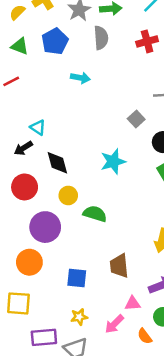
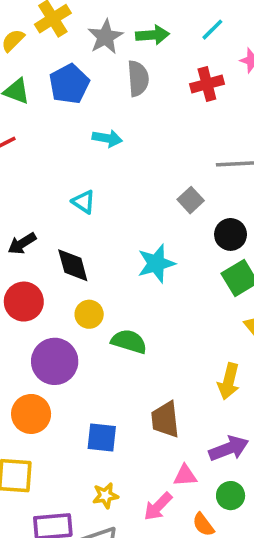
cyan triangle: (38, 128) -> (84, 202), moved

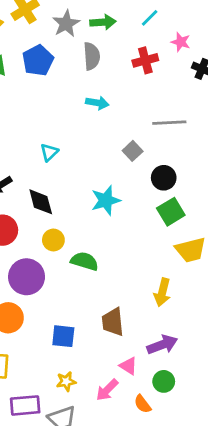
cyan arrow: (107, 138) -> (97, 103), moved
cyan triangle: (84, 202) -> (49, 152), turned 42
pink triangle: (185, 476) -> (128, 366), turned 36

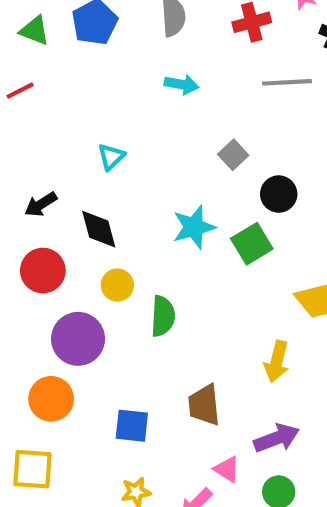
gray line: (169, 123) -> (287, 82), moved
green square: (171, 212) -> (252, 244), moved
green semicircle: (85, 261) -> (163, 316), turned 76

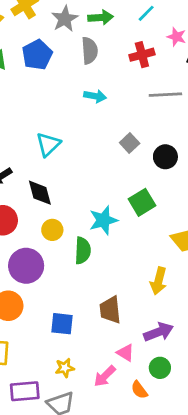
cyan triangle: (111, 157) -> (48, 144), size x1.4
black circle: (279, 194) -> (165, 157), moved
cyan star: (194, 227) -> (103, 220), moved

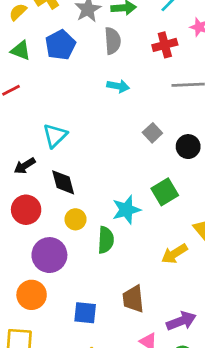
cyan triangle: (48, 144) -> (55, 136), moved
yellow arrow: (159, 281) -> (174, 254), moved, turned 44

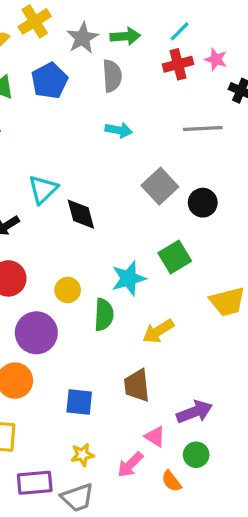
red cross: (165, 45) -> (178, 64), moved
gray square: (152, 133) -> (160, 186), size x1.5
black diamond: (63, 182) -> (81, 214), moved
yellow arrow: (174, 254) -> (158, 331), moved

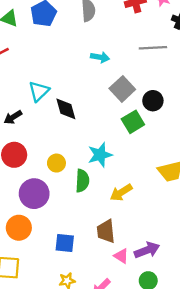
cyan arrow: (119, 130) -> (100, 57), moved
green square: (175, 257) -> (133, 122), moved
pink triangle: (155, 437) -> (121, 256), moved

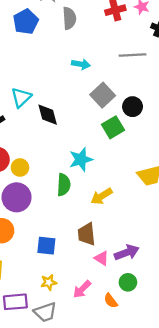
yellow circle: (56, 163) -> (20, 167), moved

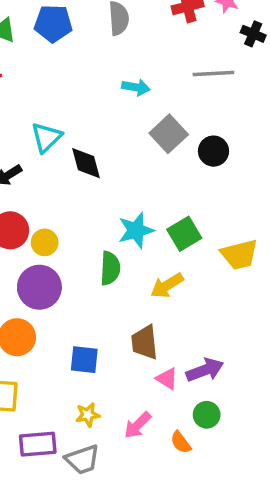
blue pentagon: (26, 22) -> (53, 24), turned 30
green square: (113, 127) -> (184, 234), moved

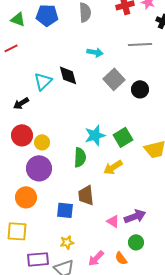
black diamond: (86, 163) -> (68, 75), moved
brown trapezoid: (145, 342) -> (86, 195), moved
pink arrow: (138, 425) -> (96, 258), moved

